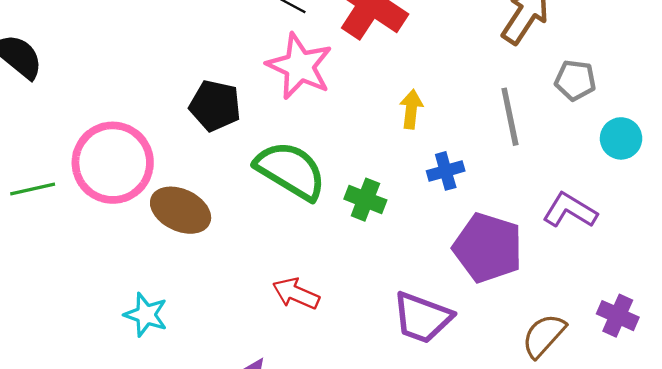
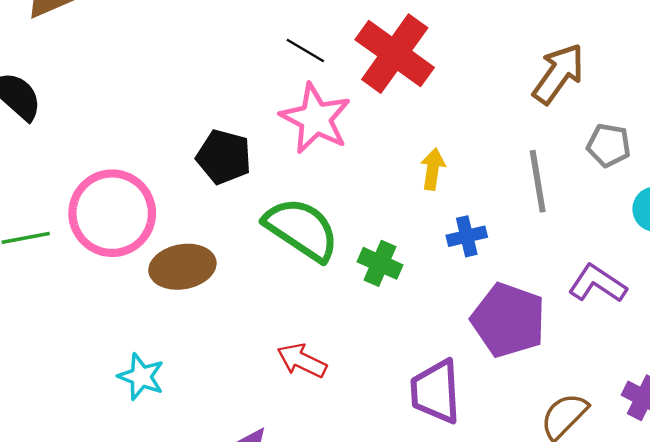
brown ellipse: (181, 210) -> (182, 267), turned -38
purple trapezoid: (422, 318) -> (436, 392), turned 64

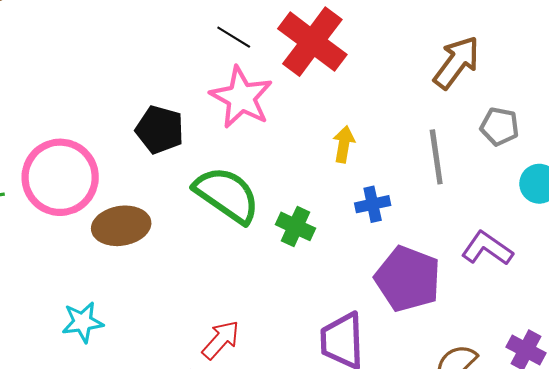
red arrow: (302, 361) -> (221, 340), moved, turned 105
cyan star: (141, 377) -> (83, 322), turned -30

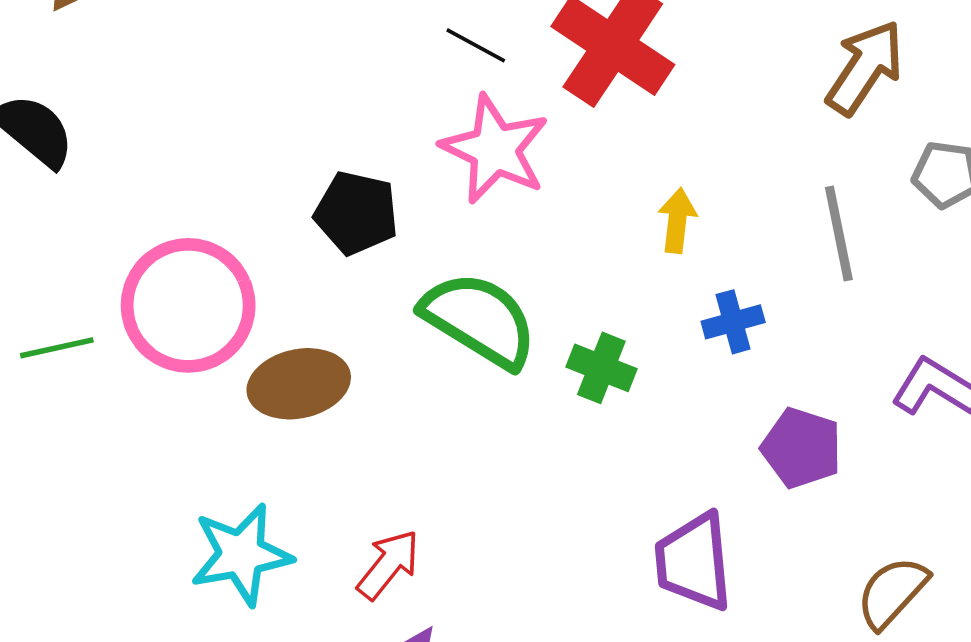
purple pentagon: (408, 279) -> (801, 448), size x0.7
cyan star: (83, 322) -> (241, 555), size x1.4
red arrow: (221, 340) -> (388, 565), moved

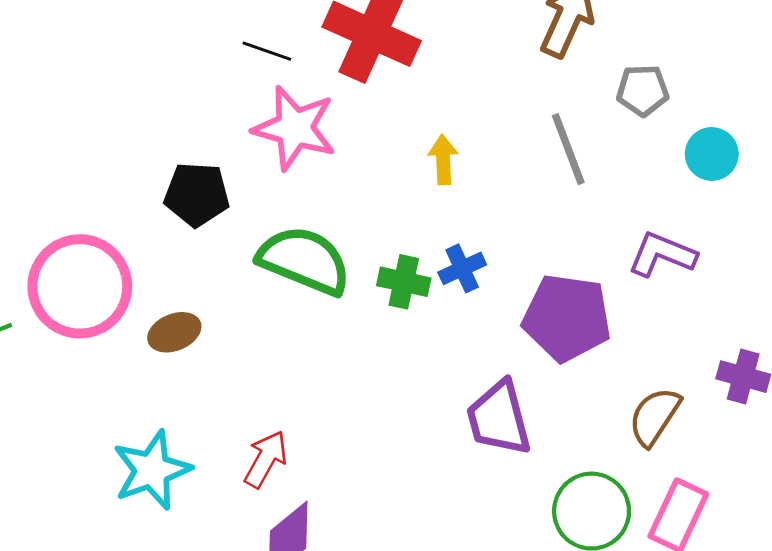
blue cross: (733, 322) -> (462, 268), moved
brown ellipse: (299, 384) -> (174, 332), size x0.7
purple pentagon: (801, 448) -> (567, 318), size x1.4

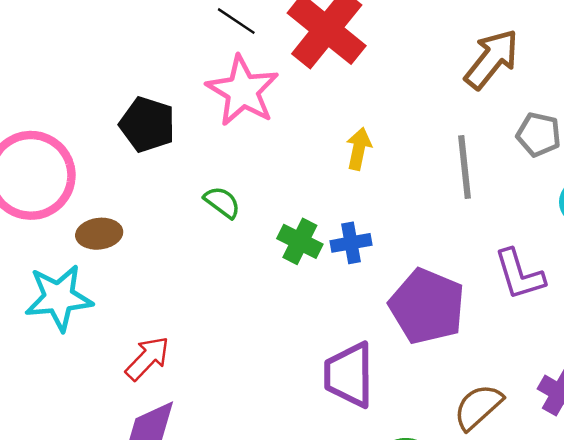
purple L-shape: (662, 254) -> (519, 274), turned -144
green semicircle: (304, 260) -> (222, 202), size x0.5
cyan star: (152, 470) -> (59, 298), moved

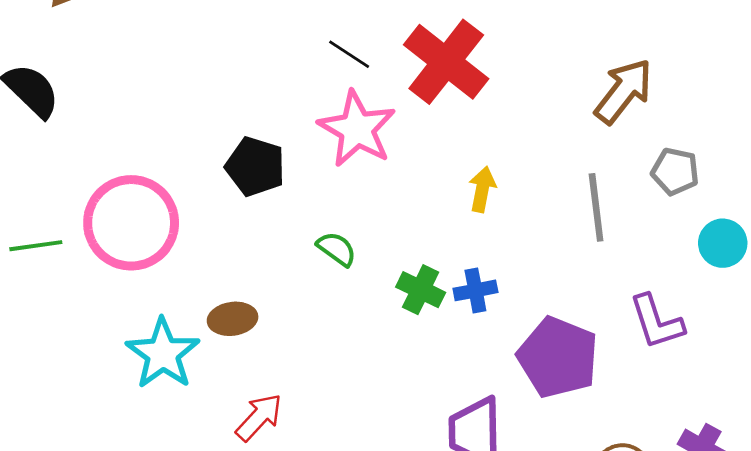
brown ellipse: (99, 234) -> (233, 319), moved
cyan star: (59, 298) -> (163, 354), turned -30

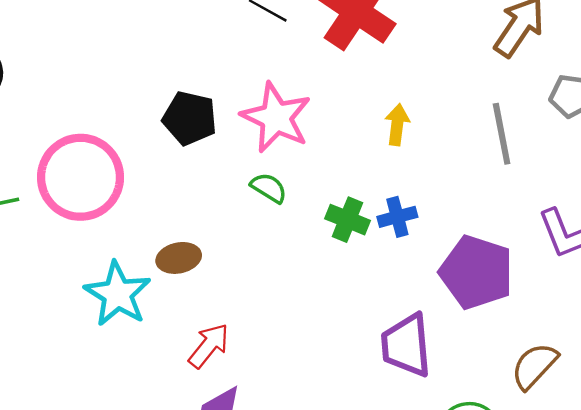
pink star: (357, 129) -> (276, 118), moved

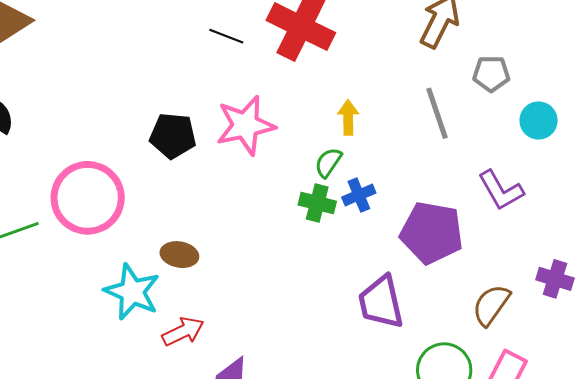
pink star: (276, 118) -> (245, 125), turned -30
green semicircle: (269, 188) -> (328, 162), moved, turned -80
brown ellipse: (179, 258) -> (179, 255), turned 30
red arrow: (209, 346) -> (183, 331), moved, turned 33

